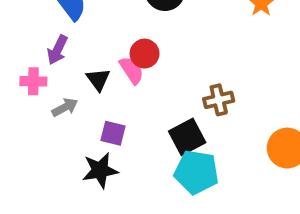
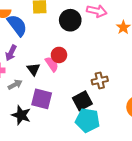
purple square: (113, 133) -> (42, 99), size x1.5
black star: (100, 170) -> (21, 115), moved, turned 30

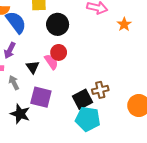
black circle: (70, 20) -> (58, 24), moved
brown cross: (100, 80) -> (100, 90), moved
gray arrow: (15, 85) -> (14, 83), turned -88

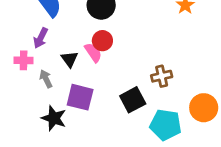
brown cross: (100, 90) -> (162, 76), moved
cyan pentagon: (88, 119) -> (166, 125), moved

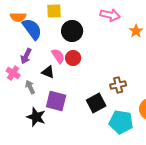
pink semicircle: (93, 52) -> (58, 56), moved
black triangle: (70, 59) -> (48, 72), turned -32
pink cross: (24, 60) -> (13, 73), turned 32

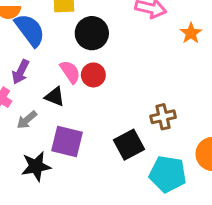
gray arrow: (30, 87) -> (27, 120), turned -104
black star: (36, 117) -> (36, 166), turned -30

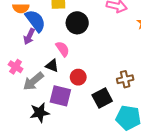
purple arrow: (21, 72) -> (29, 36), moved
red circle: (93, 75) -> (78, 77), moved
gray arrow: (27, 120) -> (33, 81), size x1.5

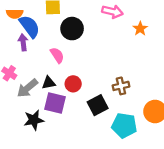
purple arrow: (29, 36) -> (23, 42), turned 147
black triangle: (52, 66) -> (49, 83), moved, turned -32

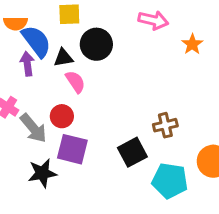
black triangle: (49, 83) -> (63, 58), moved
red circle: (73, 84) -> (62, 116), moved
gray arrow: (27, 88) -> (33, 128), turned -90

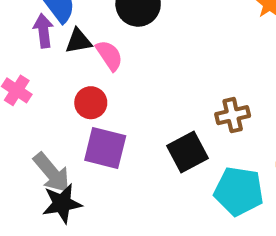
black triangle: (63, 58) -> (78, 41), moved
gray arrow: (33, 128) -> (52, 173), moved
black star: (42, 173) -> (62, 203), moved

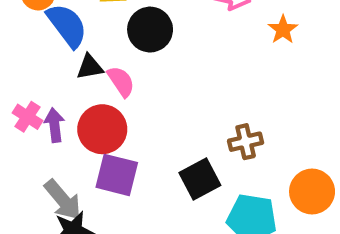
purple arrow: (43, 31) -> (55, 125), moved
red circle: (91, 103) -> (102, 129), size x1.5

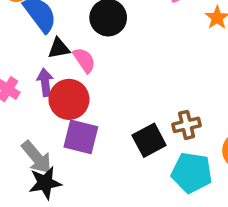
purple arrow: (55, 125) -> (45, 82), moved
brown cross: (246, 142) -> (187, 125), moved

